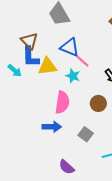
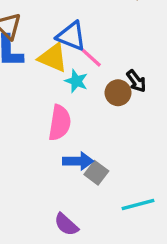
yellow triangle: (47, 66) -> (53, 58), moved, turned 30
brown circle: (98, 103) -> (118, 93), moved
blue arrow: (52, 127) -> (78, 161), moved

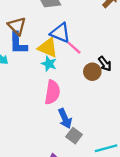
cyan star: (76, 81) -> (49, 64), moved
blue arrow: (78, 161) -> (65, 119), turned 66
gray square: (96, 173) -> (74, 136), moved

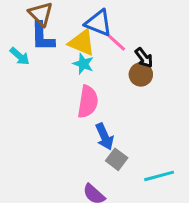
black arrow: (105, 64) -> (144, 58), moved

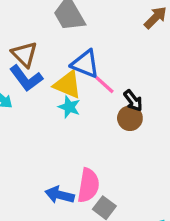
blue L-shape: (42, 37) -> (26, 78), turned -36
pink semicircle: (88, 102) -> (88, 185), moved
blue arrow: (104, 137) -> (60, 195), moved, turned 128

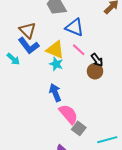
blue triangle: (85, 64) -> (75, 27), moved
pink semicircle: (88, 185) -> (68, 114), turned -50
blue arrow: (60, 195) -> (55, 93), moved, turned 54

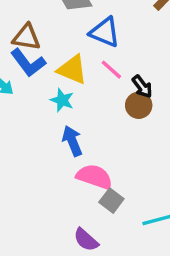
brown triangle: (28, 30) -> (26, 37), turned -36
cyan star: (56, 64) -> (62, 100), moved
pink semicircle: (68, 114) -> (94, 177), turned -30

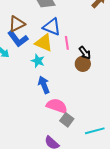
blue triangle: (105, 32) -> (52, 27), moved
brown triangle: (26, 37) -> (17, 24), turned -36
pink line: (111, 70) -> (67, 43), turned 40

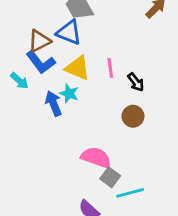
blue triangle: (52, 27) -> (69, 32), moved
brown circle: (83, 64) -> (133, 116), moved
blue arrow: (44, 85) -> (53, 103), moved
cyan line: (95, 131) -> (130, 193), moved

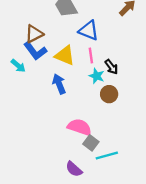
blue triangle: (69, 32) -> (89, 30), moved
cyan star: (69, 93) -> (97, 76), moved
blue arrow: (53, 103) -> (59, 84), moved

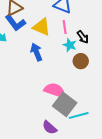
gray square: (91, 143) -> (65, 104), size x1.6

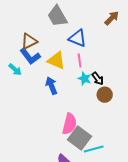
black arrow: (83, 37) -> (98, 79), moved
brown circle: (81, 61) -> (105, 95), moved
pink semicircle: (55, 90) -> (69, 124), turned 85

